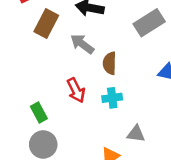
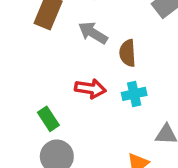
red arrow: (76, 90) -> (90, 89), turned -50

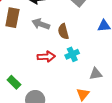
green rectangle: (48, 119) -> (14, 82), moved

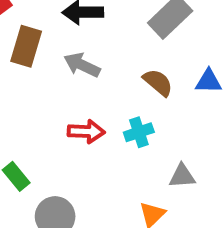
brown semicircle: (63, 31) -> (158, 82), moved, turned 140

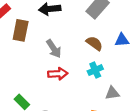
gray arrow: (82, 65) -> (54, 49), moved, turned -144
cyan cross: (139, 132) -> (95, 70), moved

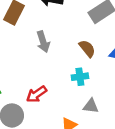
red arrow: (58, 74) -> (36, 94), moved, turned 132

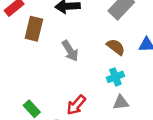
gray triangle: (91, 106) -> (121, 102), moved

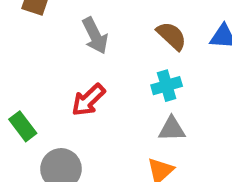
red arrow: (76, 105) -> (88, 100), moved

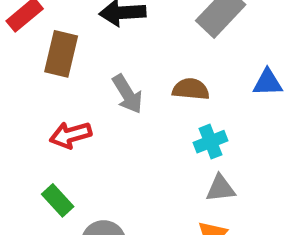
brown semicircle: (172, 36) -> (191, 89), moved, turned -32
red arrow: (88, 100) -> (71, 135), moved, turned 33

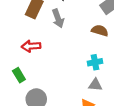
brown semicircle: (191, 89) -> (100, 31), moved
gray arrow: (127, 94) -> (58, 18), moved

